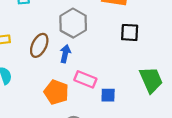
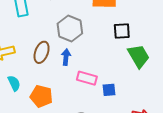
green trapezoid: (151, 80) -> (139, 56), moved
orange pentagon: (56, 92) -> (41, 96), moved

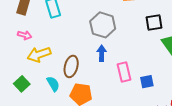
brown ellipse: (42, 52) -> (71, 66), moved
pink rectangle: (87, 78) -> (124, 72), turned 66

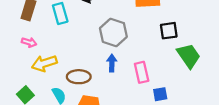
brown ellipse: (71, 66) -> (79, 77), turned 75
pink rectangle: (124, 72) -> (142, 72), moved

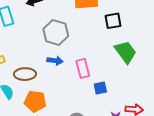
black square: (169, 31) -> (113, 21), moved
blue arrow: (112, 63) -> (55, 61), turned 98

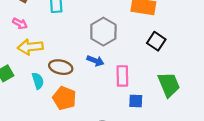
black square: (113, 21) -> (156, 41), moved, turned 30
green trapezoid: (126, 52) -> (169, 85), moved

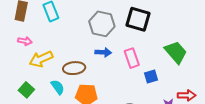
black square: (156, 41) -> (138, 19), moved, size x1.4

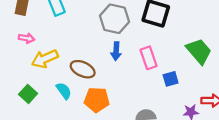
blue arrow: (103, 52) -> (116, 51), turned 91
brown ellipse: (74, 68) -> (83, 69), turned 30

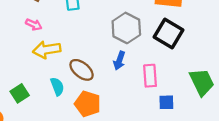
green square: (28, 94) -> (20, 93), moved

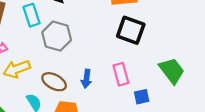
gray hexagon: (126, 28) -> (57, 36), moved
blue arrow: (119, 61) -> (86, 79), moved

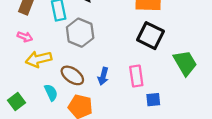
green trapezoid: (172, 71) -> (185, 63), moved

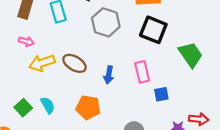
gray hexagon: (80, 33) -> (106, 22), moved
brown ellipse: (72, 75) -> (75, 63), moved
cyan semicircle: (51, 93) -> (48, 105), moved

